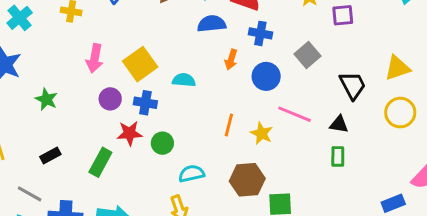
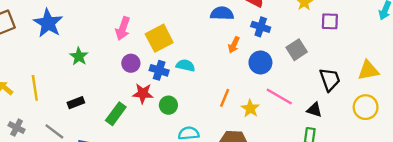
cyan semicircle: (184, 80) -> (185, 65), moved

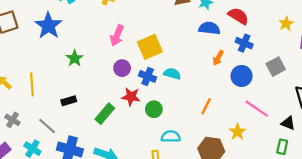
yellow star: (250, 108) -> (237, 132), moved

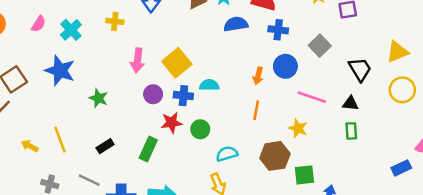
orange arrow: (218, 58) -> (258, 76), moved

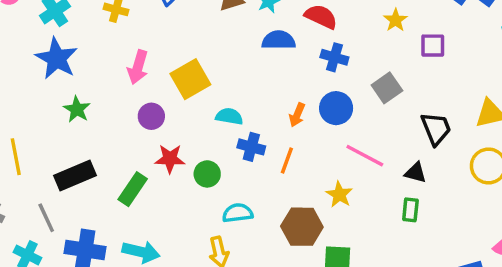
blue star: (60, 71) -> (57, 58), moved
blue cross: (183, 96) -> (251, 147), moved
black rectangle: (105, 146) -> (75, 175), size x1.6
gray line: (89, 180) -> (46, 218), turned 30

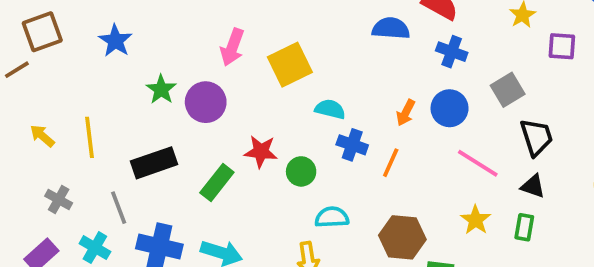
blue star: (57, 58) -> (115, 41), moved, size x0.7
purple circle: (151, 116) -> (206, 102), moved, size x1.4
black trapezoid: (436, 129) -> (536, 137), moved
yellow star: (339, 195) -> (476, 220), moved

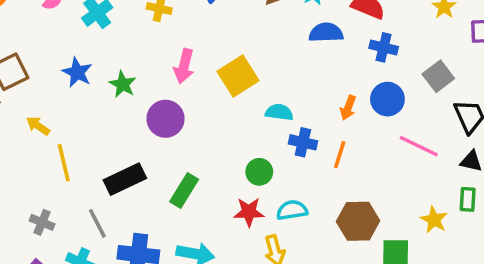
green star: (161, 89) -> (123, 84), moved
yellow arrow: (42, 136) -> (38, 126), moved
red star: (261, 152) -> (249, 212), moved
yellow star: (476, 220) -> (434, 220), moved

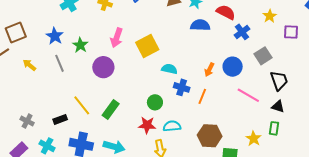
blue cross: (384, 47) -> (242, 32), moved, turned 35
yellow line: (64, 163) -> (82, 105), moved, turned -30
black rectangle: (125, 179) -> (60, 119), moved, size x0.6
gray line: (97, 223) -> (60, 63), moved

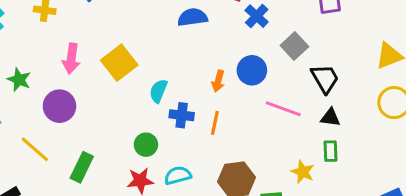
cyan semicircle: (169, 69) -> (158, 91), turned -70
yellow line: (82, 105) -> (35, 149), moved

